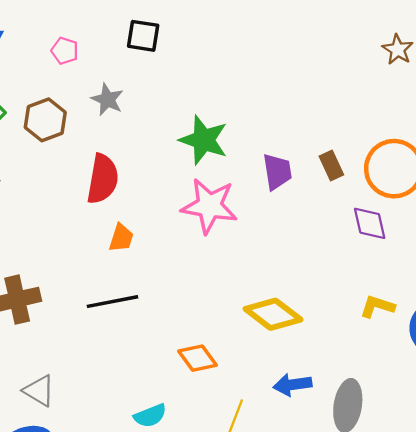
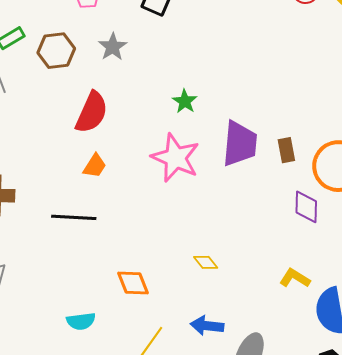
green star: (204, 140) -> (185, 101), size x0.6
purple trapezoid: (277, 172) -> (240, 144), size x1.4
yellow diamond: (273, 314) -> (206, 262), size x0.5

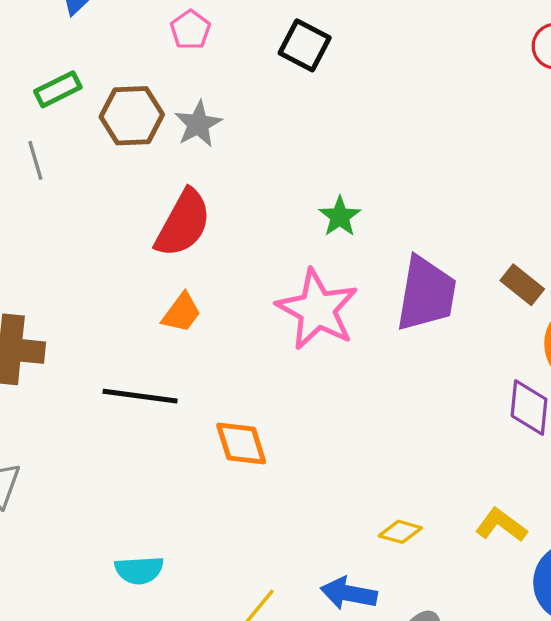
gray star: (113, 47) -> (198, 124), moved
brown rectangle: (286, 150) -> (522, 285), moved, turned -45
yellow diamond: (206, 262) -> (400, 532), moved, turned -40
orange diamond: (133, 283) -> (241, 443), moved

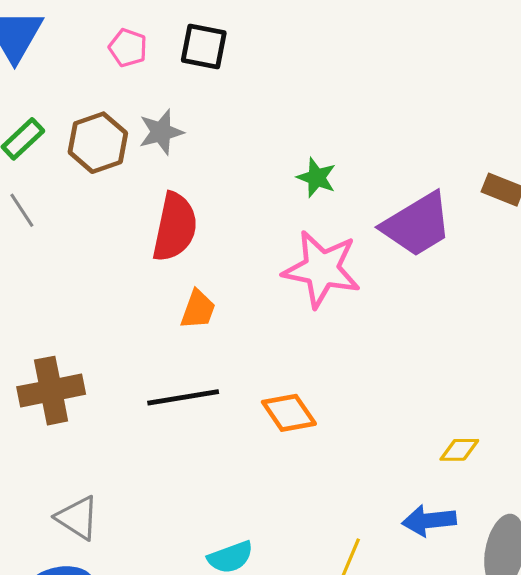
black square: (305, 45) -> (204, 47), moved
gray star: (198, 124) -> (161, 132), turned 30
purple trapezoid: (426, 294) -> (417, 225), turned 66

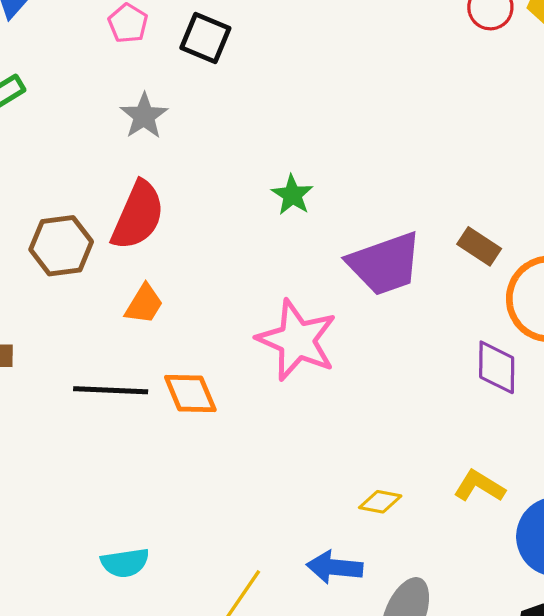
gray star: (161, 132) -> (144, 116), turned -30
brown hexagon: (98, 143) -> (61, 246), moved
pink star: (322, 269) -> (297, 340), moved
orange diamond: (289, 413) -> (190, 394), moved

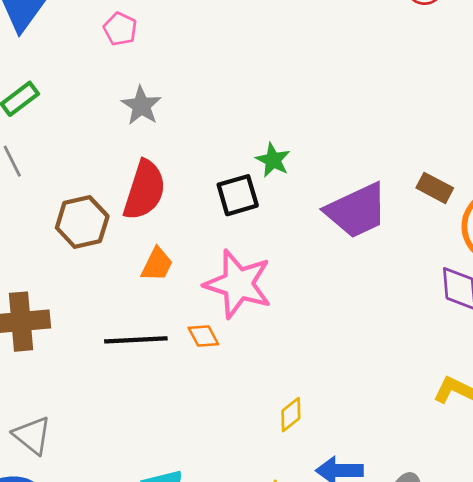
black square: (205, 38) -> (238, 195), moved, turned -33
pink star: (297, 340) -> (238, 284), moved
orange diamond: (190, 394) -> (203, 336), size x0.7
yellow diamond: (380, 502) -> (291, 415), moved, turned -44

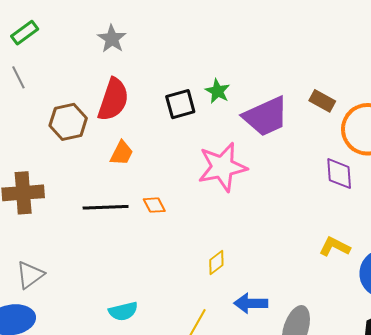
green star: (273, 160) -> (218, 91), moved
pink star: (238, 284) -> (222, 167), moved, turned -30
gray triangle: (32, 435) -> (30, 275), turned 44

